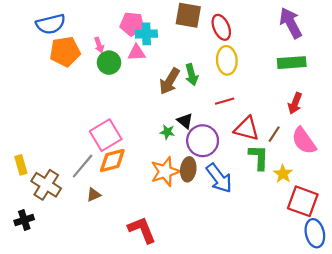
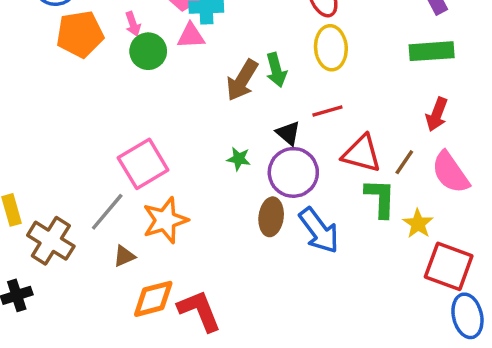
black triangle: (185, 121) -> (288, 133), moved
orange diamond: (112, 161) -> (153, 299), moved
orange star: (165, 172) -> (165, 220), moved

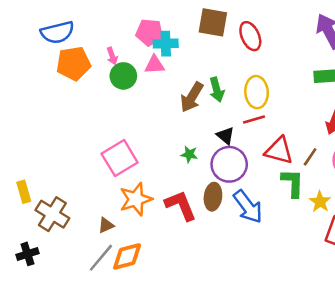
yellow ellipse: (331, 48) -> (257, 92), moved
gray line: (107, 212) -> (101, 258), moved
red L-shape: (199, 311) -> (181, 205), moved

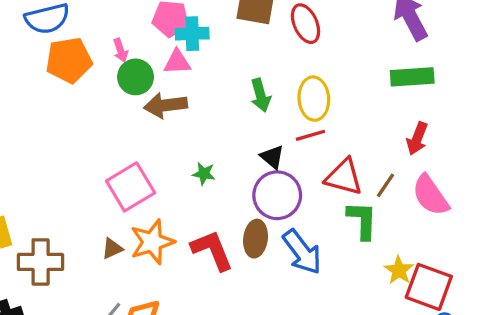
brown arrow: (192, 97) -> (166, 105), moved, turned 52
green star: (189, 154) -> (204, 174), moved
yellow star: (320, 202) -> (399, 270), moved
brown cross: (52, 214) -> (41, 262), turned -32
brown triangle: (106, 225) -> (112, 249), moved

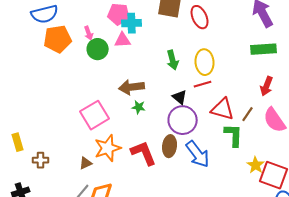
brown arrow: (166, 105) -> (132, 87), moved
brown triangle: (112, 249) -> (86, 163), moved
brown cross: (41, 262) -> (41, 160), size x0.6

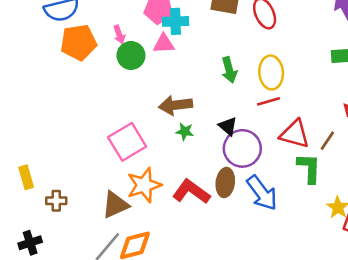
black triangle: (180, 97) -> (228, 126), moved
red L-shape: (144, 153) -> (191, 192), turned -32
brown triangle: (86, 163) -> (115, 205), size x1.6

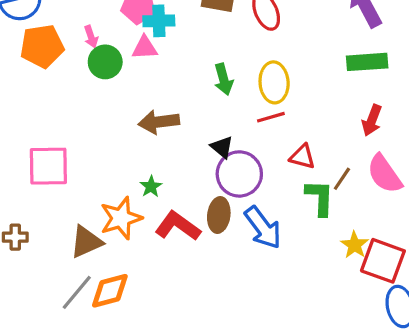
green star: (185, 131) -> (151, 187), moved, turned 30
red triangle: (295, 134) -> (302, 157), size x0.7
brown line: (327, 141) -> (342, 179), moved
pink square: (127, 142) -> (48, 166), moved, turned 30

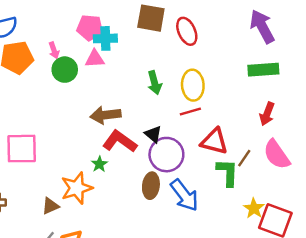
red triangle: (302, 157) -> (214, 141), size x1.4
red L-shape: (178, 226) -> (120, 141), moved
brown triangle: (86, 242) -> (50, 206), size x0.7

